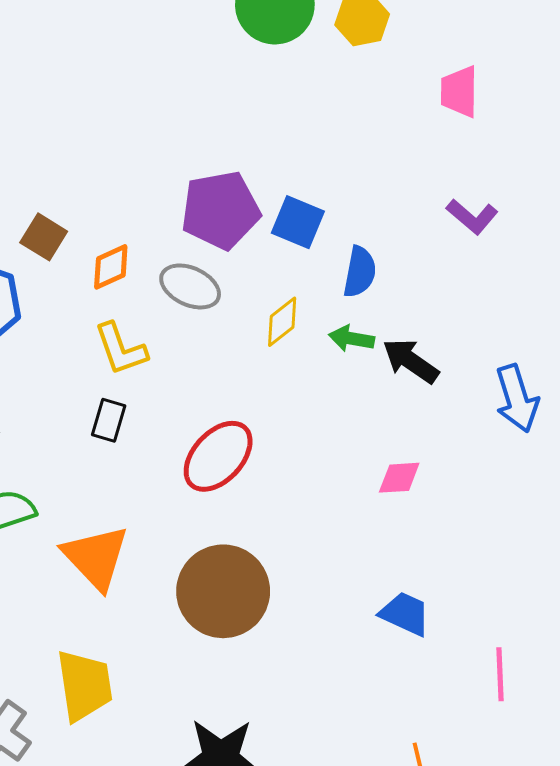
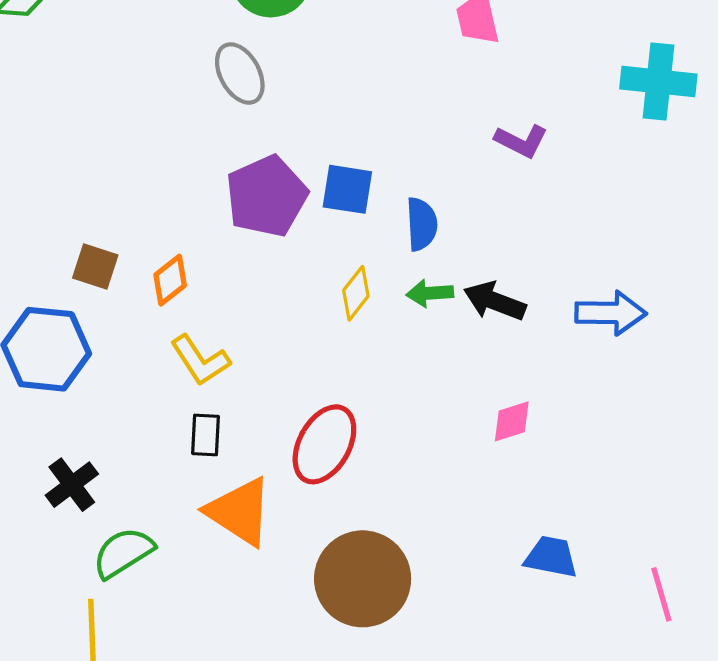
gray ellipse: (190, 286) -> (240, 73), moved, turned 50
blue arrow: (517, 398) -> (611, 313), turned -58
orange triangle: (96, 557) -> (240, 512), moved

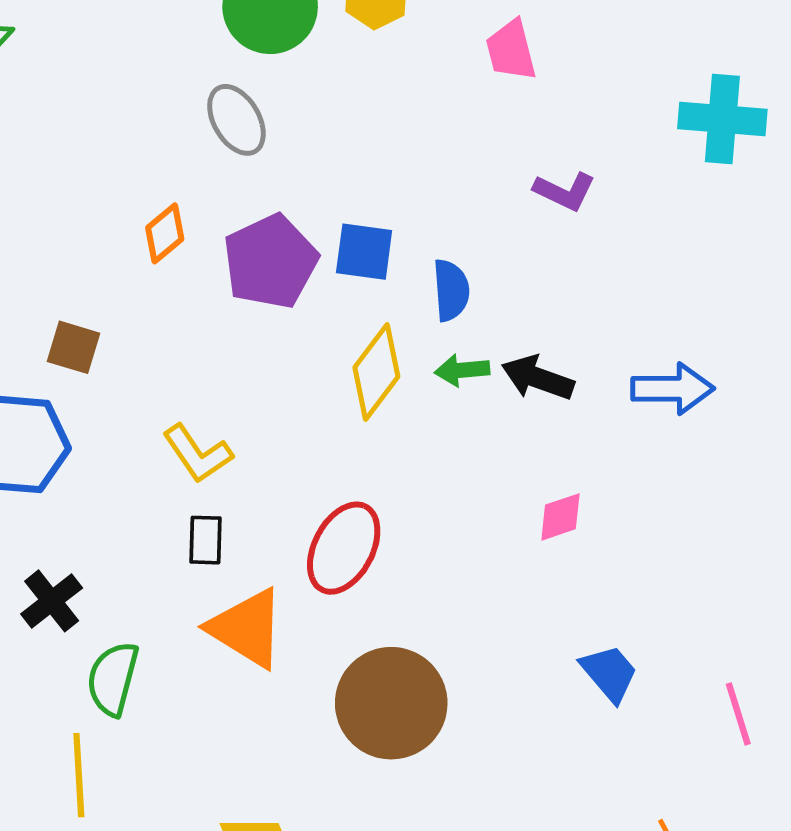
orange diamond: (170, 280) -> (165, 233), moved
yellow diamond: (356, 293) -> (376, 372), size x1.5
green semicircle: (123, 553) -> (113, 679), turned -42
blue trapezoid: (551, 557) -> (609, 673), turned 40

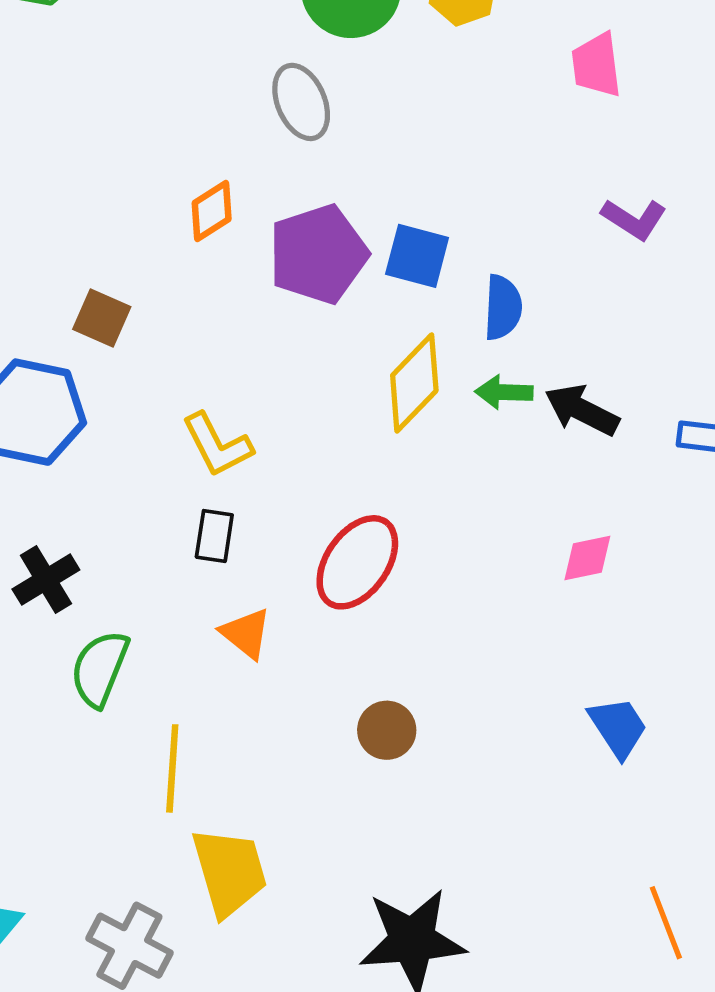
orange triangle: (247, 628) -> (246, 633), size x0.6
brown circle: (391, 703) -> (387, 730), size x0.5
yellow line: (79, 775) -> (172, 768), moved

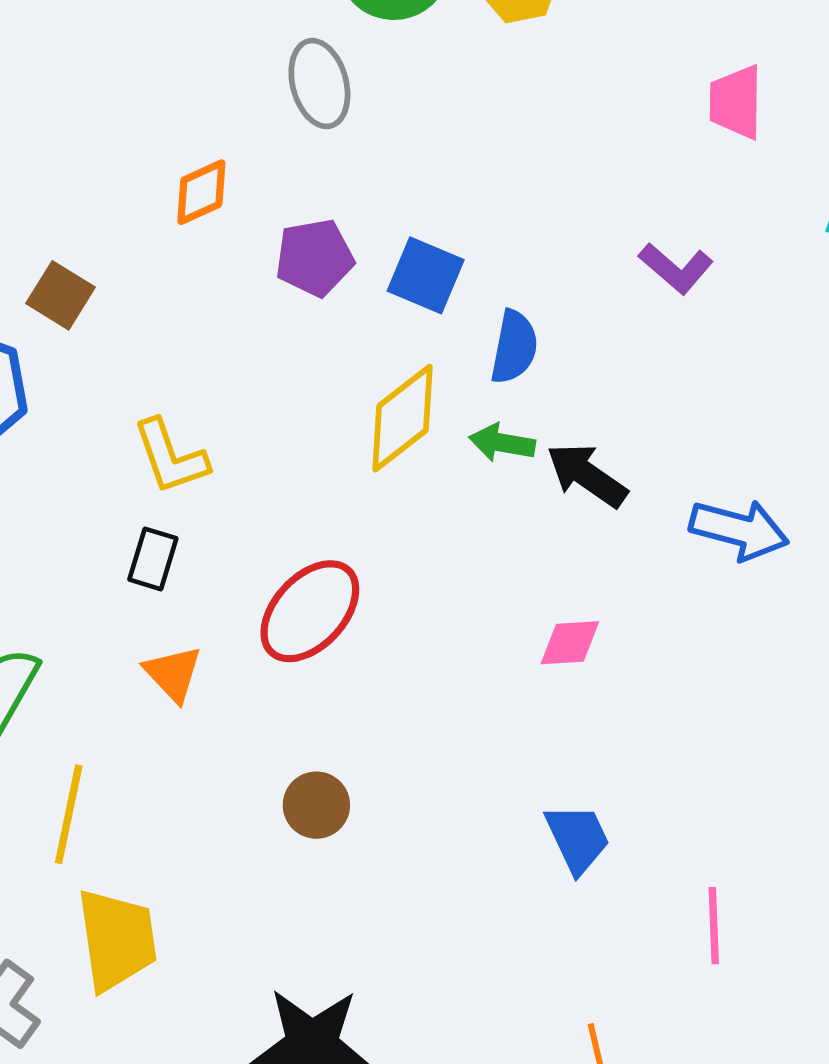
pink trapezoid: (596, 65) -> (736, 102), moved
purple pentagon: (318, 254) -> (315, 258), size x0.7

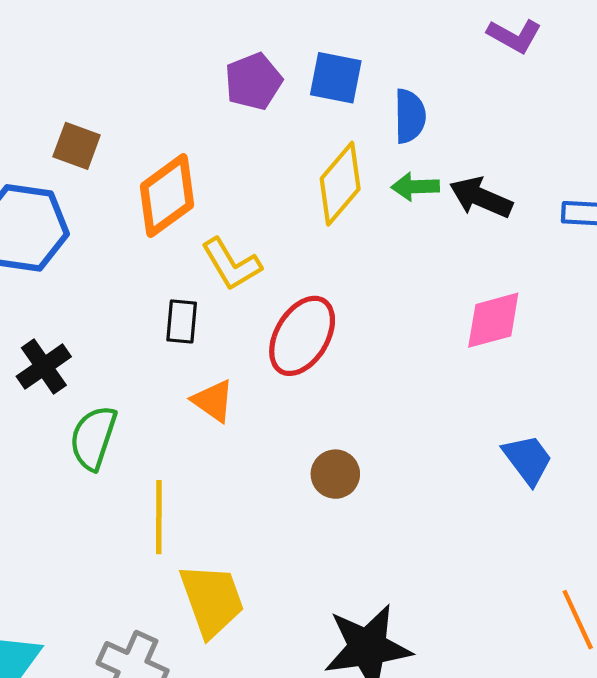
orange diamond: (201, 192) -> (167, 196), moved, size x1.6
yellow L-shape: (170, 457) -> (231, 264), moved
pink diamond: (570, 643) -> (493, 320), size x1.4

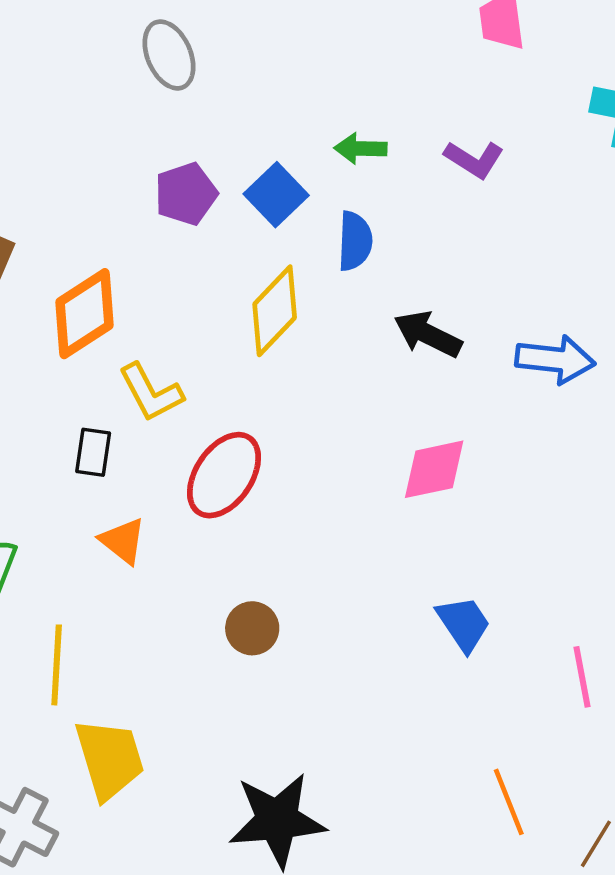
blue square: (336, 78) -> (276, 195), turned 32
green arrow: (415, 187) -> (360, 148), moved

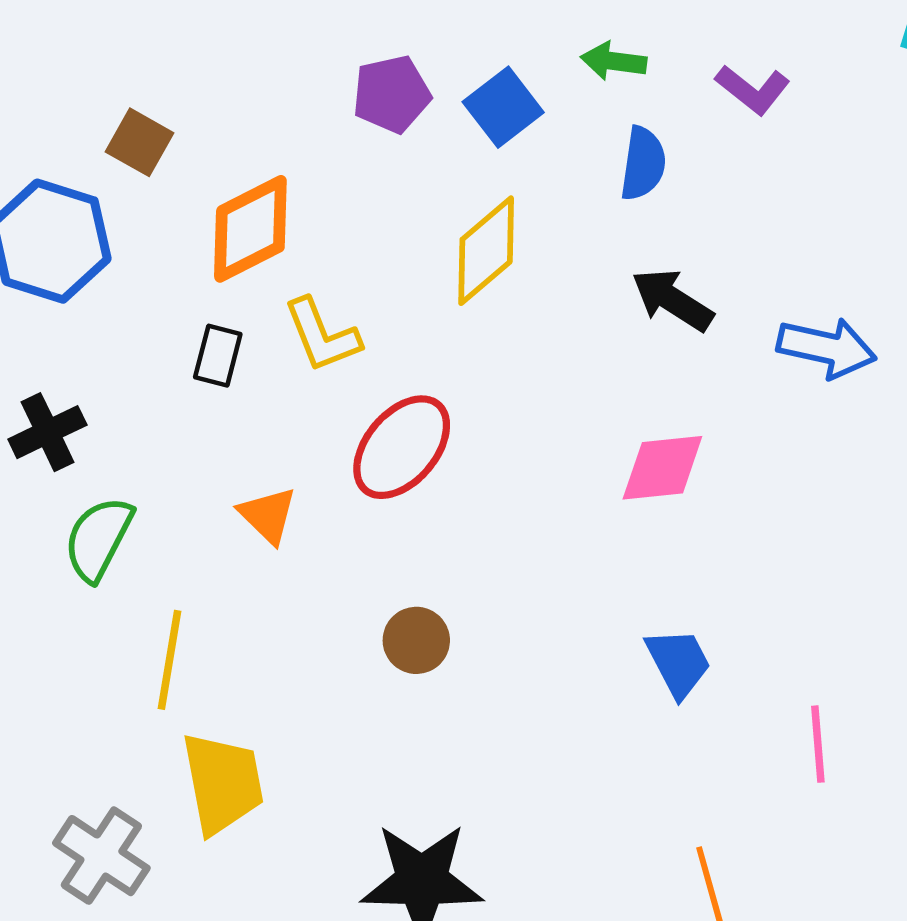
blue semicircle: (355, 241) -> (643, 164), moved
black rectangle: (93, 452) -> (218, 356), moved

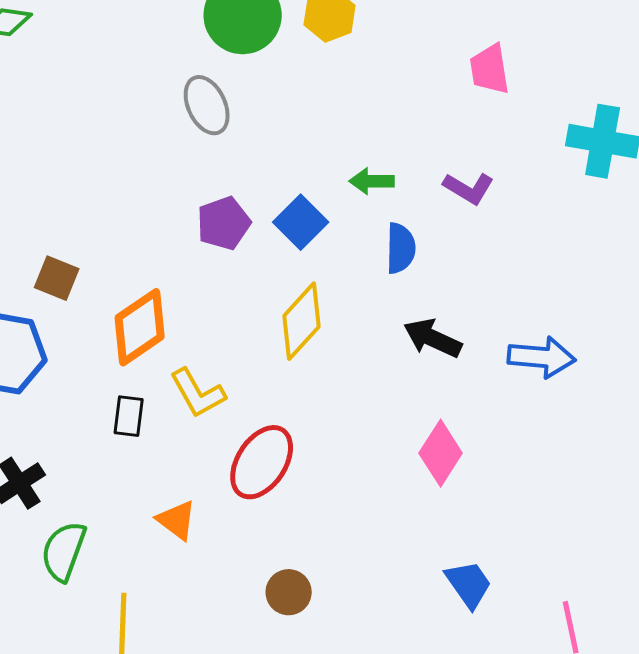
pink diamond: (662, 468) -> (441, 453), turned -44

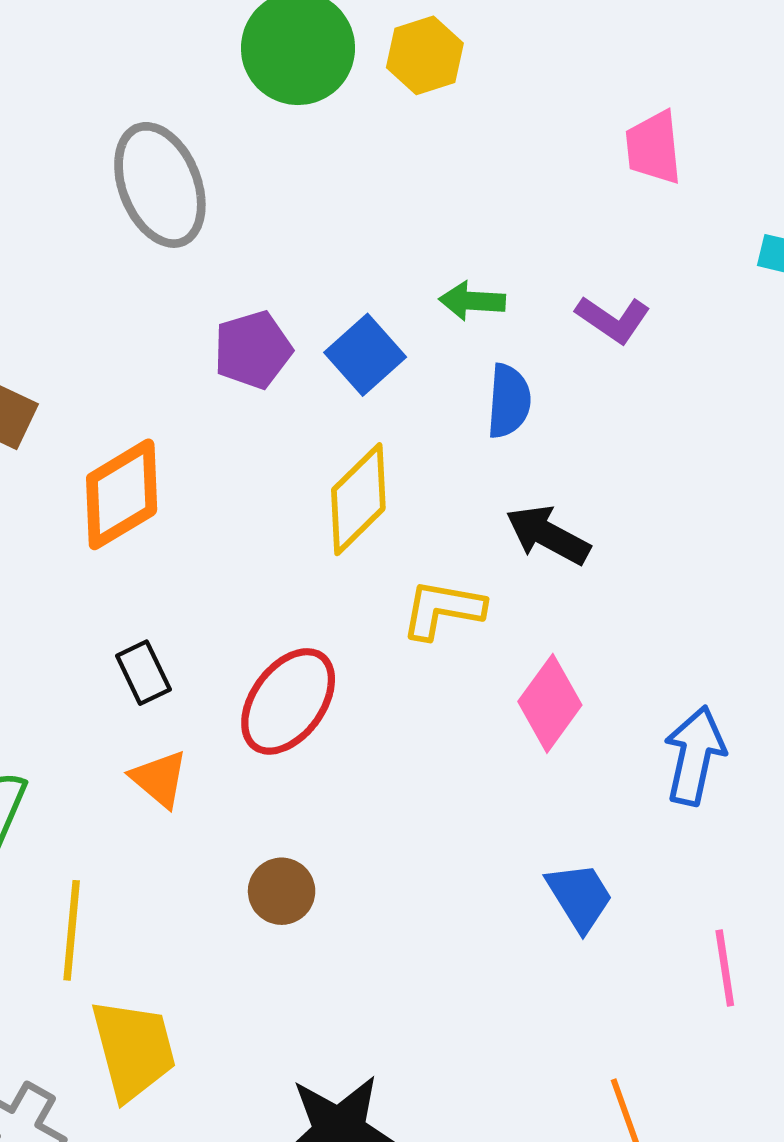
gray ellipse: (207, 105) -> (160, 185), moved, size x1.4
blue arrow: (542, 357) -> (695, 756), moved, turned -86
yellow L-shape: (198, 393) -> (443, 609), moved, turned 126
black rectangle: (129, 416) -> (143, 673), moved, turned -36
brown circle: (289, 592) -> (282, 891), moved

